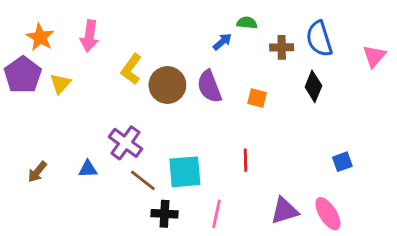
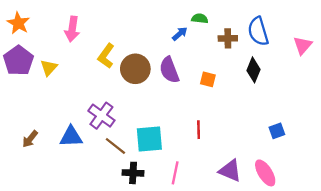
orange star: (40, 37) -> (18, 23), moved
blue triangle: (88, 169) -> (71, 137), size x1.5
purple triangle: (285, 211) -> (230, 171), turned 40

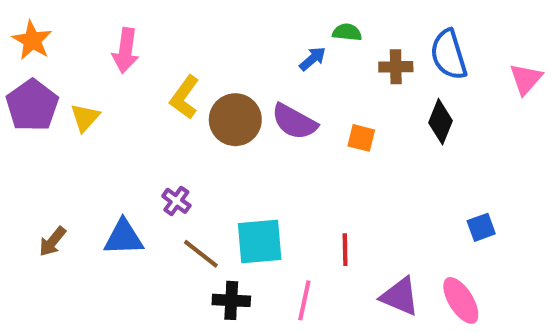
purple semicircle: (169, 70) -> (294, 122), turned -40
purple cross: (101, 116) -> (176, 201), size x0.6
red line: (199, 130) -> (345, 250), moved

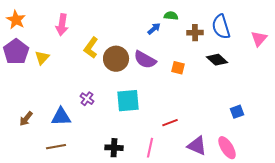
black diamond: (441, 122) -> (217, 60), turned -70
cyan square: (260, 242) -> (128, 101), moved
red line: (345, 250) -> (170, 123), turned 70
brown line: (201, 254) -> (56, 147), moved, turned -48

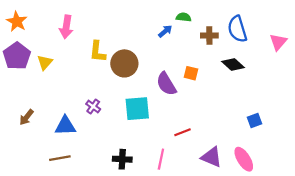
yellow L-shape: (91, 48) -> (97, 52), turned -30
purple semicircle: (145, 60) -> (166, 84), moved, turned 30
brown arrow: (26, 119) -> (27, 117), moved

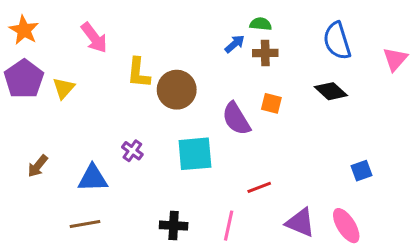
pink arrow: (66, 27) -> (94, 38), turned -45
brown cross: (209, 35) -> (265, 53), moved

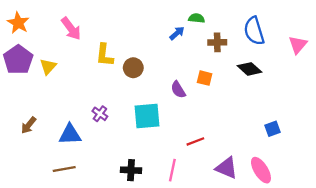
brown cross: (265, 53) -> (217, 42), moved
brown circle: (177, 90) -> (133, 68), size x0.7
purple semicircle: (236, 119) -> (178, 90), size x0.7

